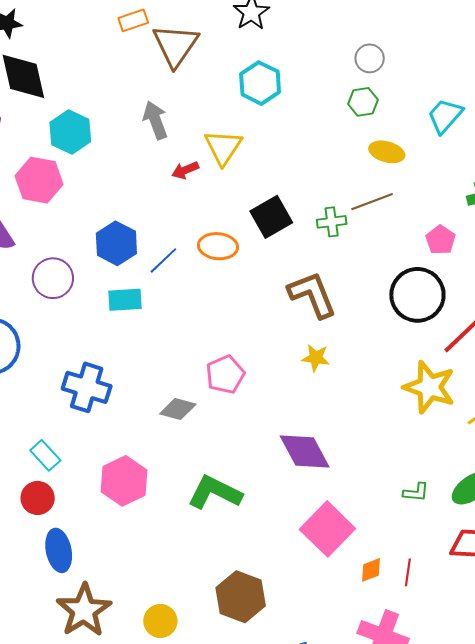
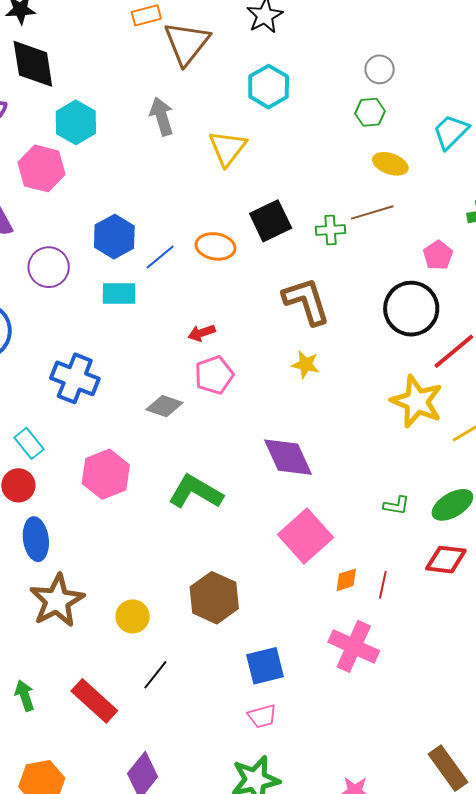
red arrow: (185, 170) -> (202, 333), moved

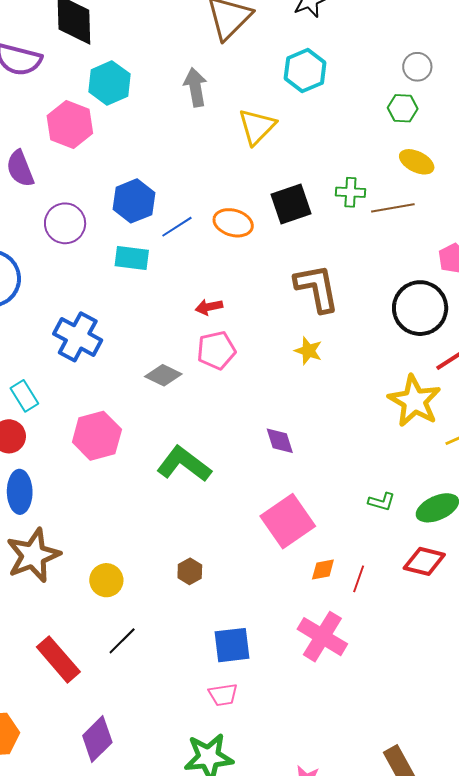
green cross: (331, 230) -> (350, 192), moved
purple diamond: (288, 457) -> (280, 441), size x0.6
brown hexagon: (214, 598) -> (190, 571), size x0.5

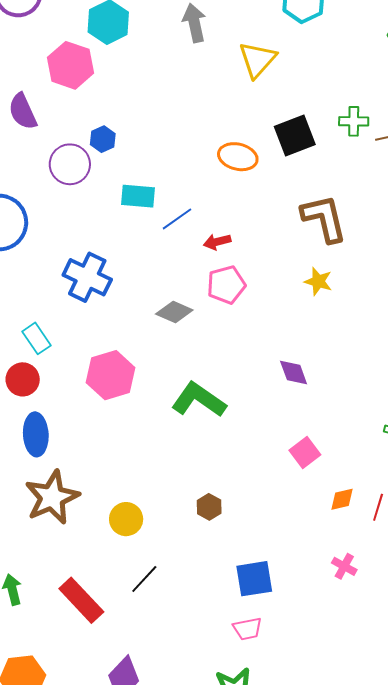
blue hexagon: (134, 201) -> (103, 139), moved, size x0.6
blue line: (177, 227) -> (177, 219), moved
pink square: (288, 521) -> (305, 452), size x0.6
pink cross: (322, 637) -> (344, 566), size x0.5

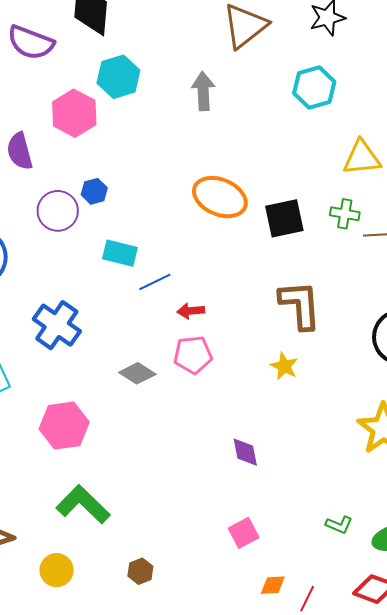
yellow triangle: (257, 60) -> (362, 158), moved, turned 33
orange ellipse: (238, 157) -> (220, 197), moved, size x1.4
green L-shape: (199, 400) -> (83, 504), moved

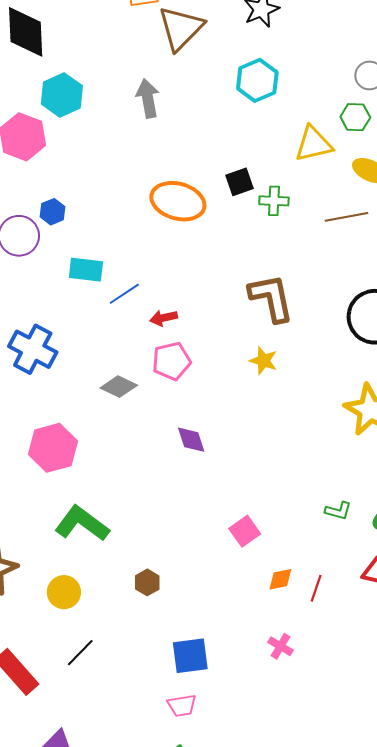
green cross: (345, 214) -> (274, 201), moved
black square: (284, 218) -> (239, 182), moved, size x0.7
purple diamond: (245, 452) -> (191, 440), moved

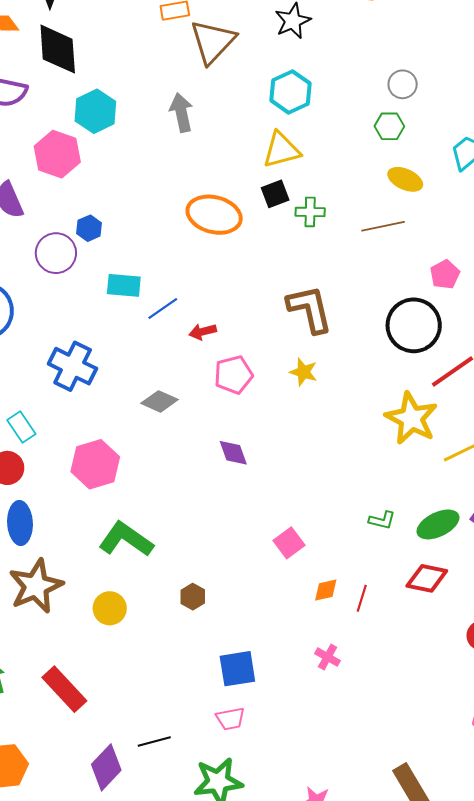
yellow triangle: (314, 144) -> (281, 150), moved
pink pentagon: (171, 361) -> (234, 375), moved
black line: (80, 653) -> (154, 741), moved, turned 32

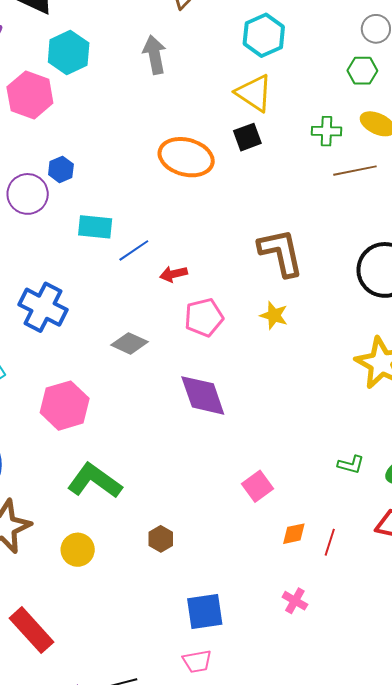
yellow triangle: (281, 150) -> (254, 93), turned 48
green cross: (310, 212) -> (326, 131), moved
purple diamond: (233, 453) -> (203, 395), size x1.6

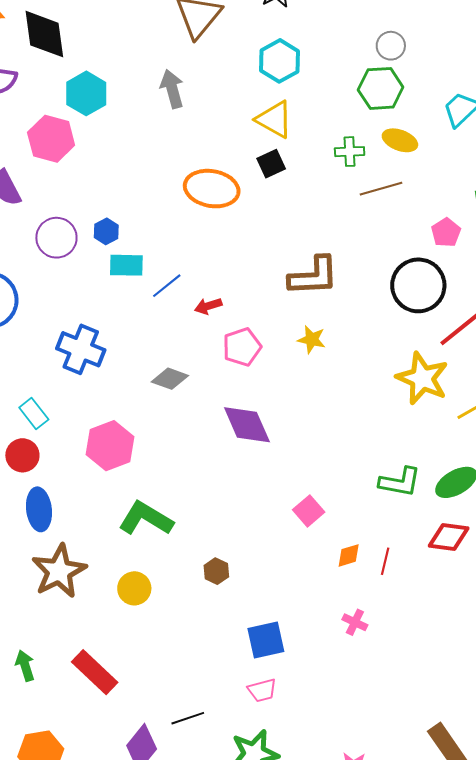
green hexagon: (362, 71) -> (381, 88), size x1.5
blue hexagon: (61, 169) -> (106, 231), moved
brown L-shape: (281, 253) -> (314, 276), turned 104
green L-shape: (351, 465) -> (400, 482), size x1.6

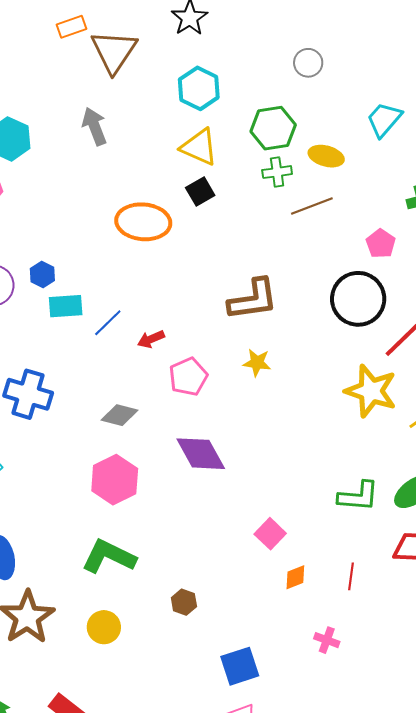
green hexagon: (381, 88) -> (273, 128), moved
pink hexagon: (110, 446) -> (115, 480), moved
orange diamond: (349, 555) -> (295, 577), moved

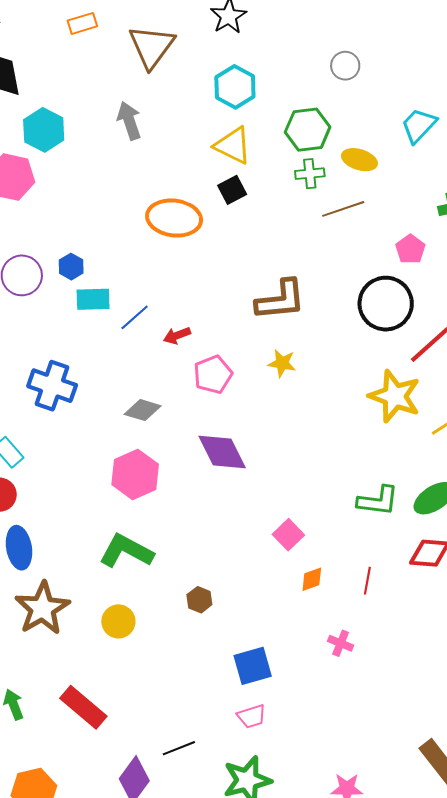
orange rectangle: (71, 27) -> (82, 23), moved

